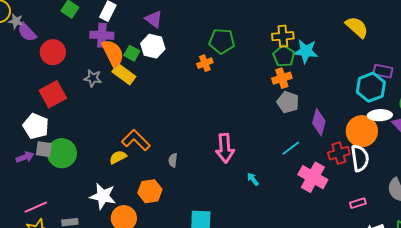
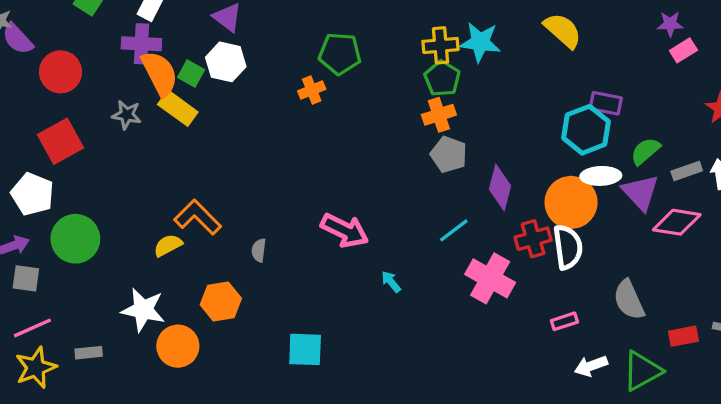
cyan star: (306, 51) -> (480, 42), moved
pink arrow: (225, 148) -> (345, 230), turned -60
gray square: (44, 149) -> (26, 278), moved

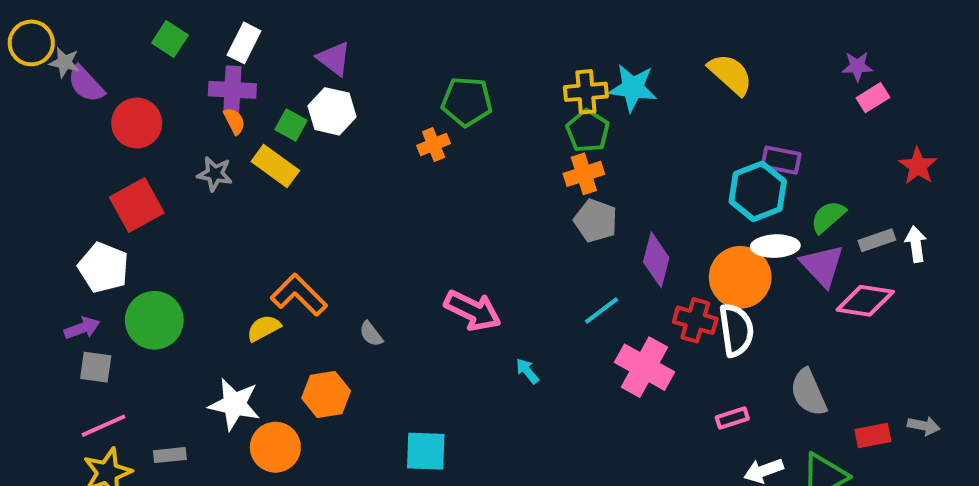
orange semicircle: (160, 73) -> (234, 121), moved, size x0.5
red cross: (533, 239) -> (695, 320), turned 32
gray semicircle: (259, 250) -> (371, 334), turned -45

